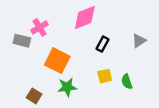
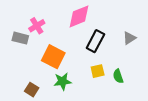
black rectangle: (103, 44) -> (95, 41), size x1.5

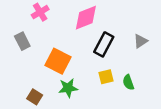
pink cross: (37, 26) -> (40, 12), moved
gray rectangle: (20, 38) -> (22, 41), turned 49

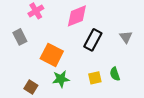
gray triangle: (141, 41) -> (126, 37), turned -32
yellow square: (106, 77) -> (95, 78), moved

